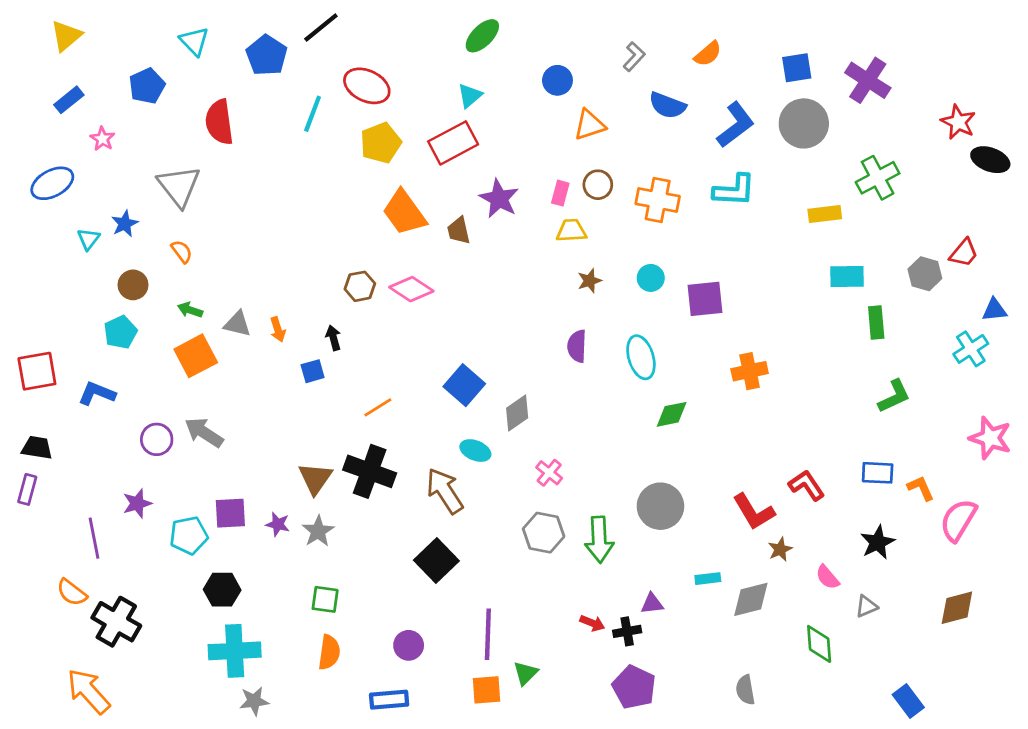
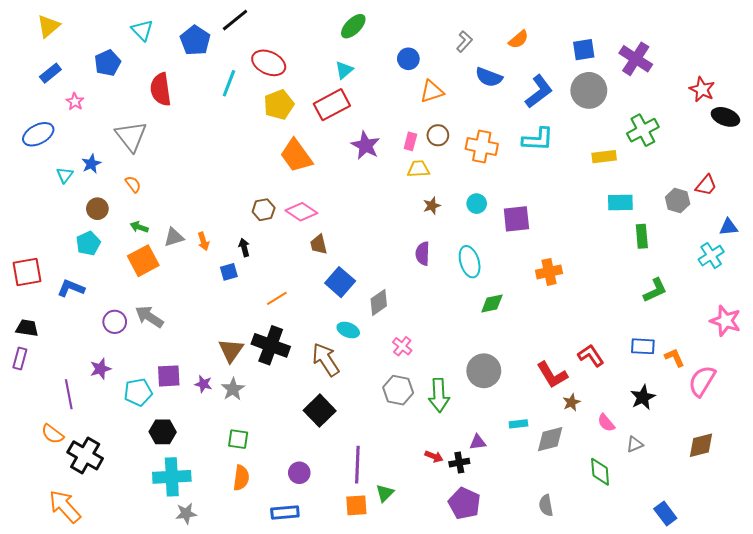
brown trapezoid: (459, 231) -> (319, 244), moved
gray triangle: (237, 324) -> (174, 237), turned -30

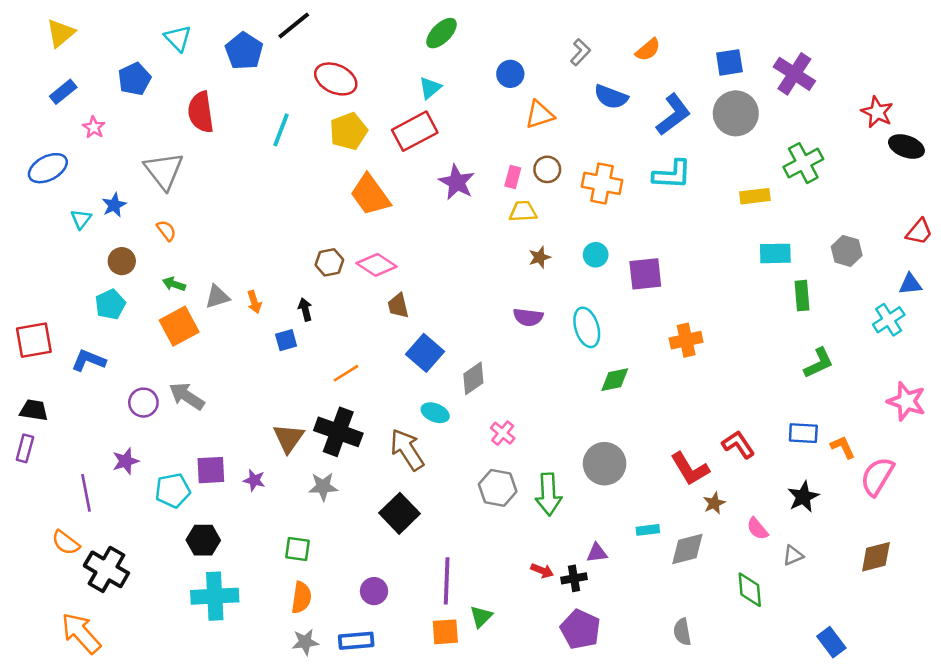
cyan line: (229, 83) -> (281, 130), moved
red trapezoid: (706, 185) -> (919, 232), moved
purple semicircle: (423, 254) -> (528, 317), turned -85
gray star: (233, 389) -> (323, 487), moved, turned 30
gray star: (186, 514) -> (305, 642), moved

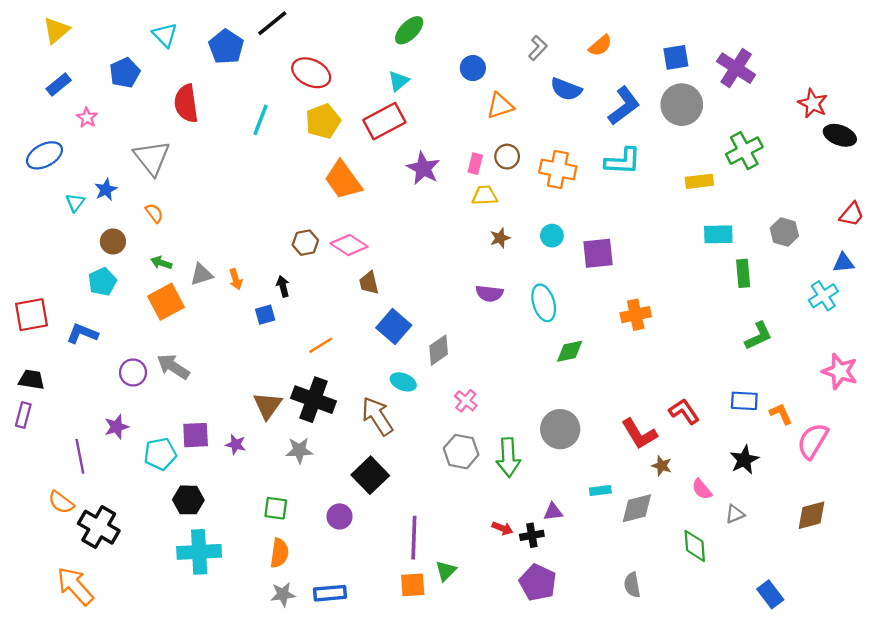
brown star: (714, 503) -> (662, 466), turned -30
purple circle: (374, 591) -> (340, 516), moved

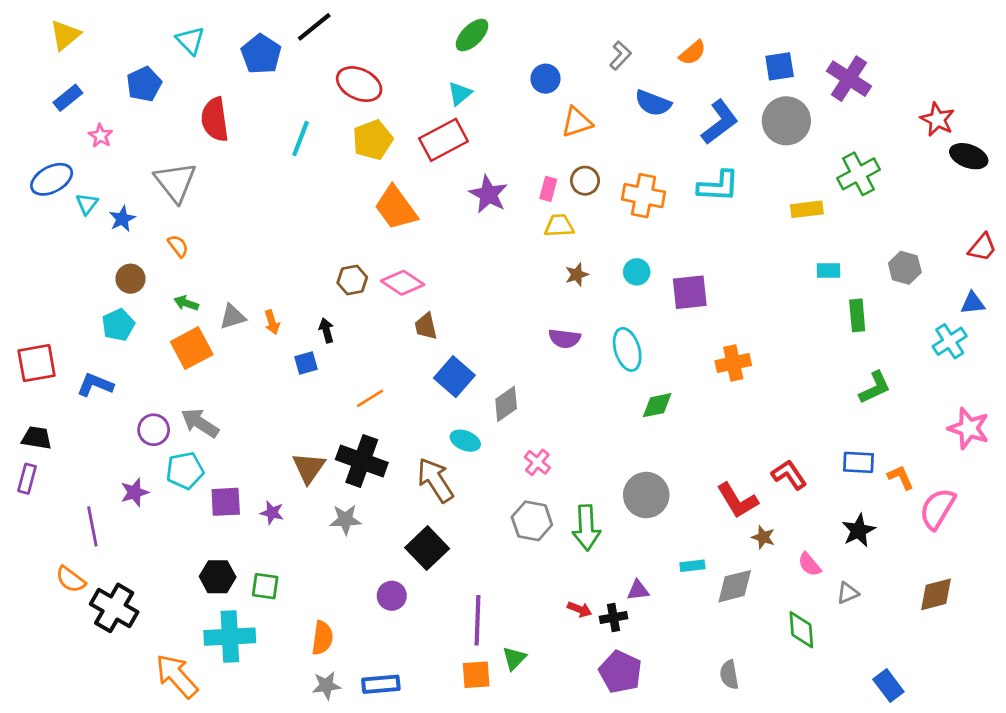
cyan triangle: (75, 203) -> (87, 204), moved
cyan rectangle: (718, 234) -> (829, 270), size x0.7
cyan pentagon: (160, 454) -> (185, 471), moved
green square: (276, 508) -> (265, 586), moved
orange arrow: (75, 586) -> (177, 676), moved

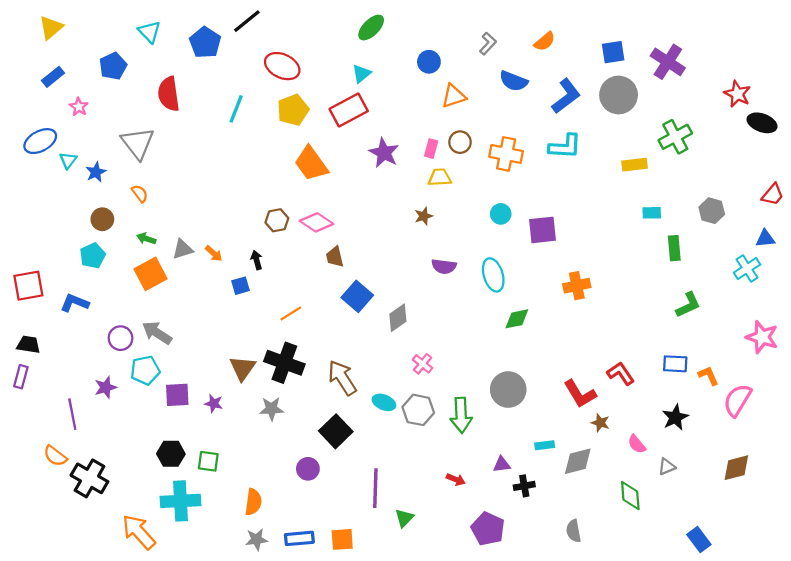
brown star: (577, 275) -> (424, 216), moved
orange arrow: (272, 322) -> (214, 254), turned -30
cyan ellipse: (465, 441) -> (384, 402), moved
black cross: (614, 618) -> (524, 486), moved
orange square: (476, 675) -> (342, 539), moved

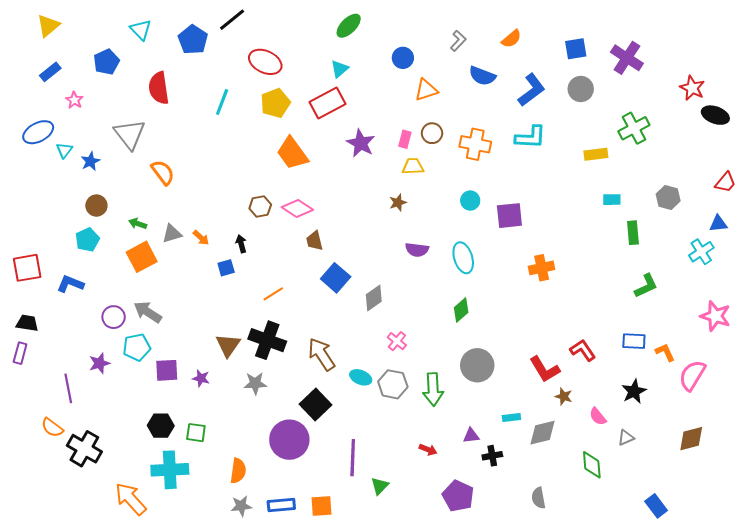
gray circle: (619, 95) -> (581, 89), size x0.7
orange semicircle: (140, 194) -> (163, 172), moved, size x1.5
green diamond: (517, 319) -> (461, 310), moved, turned -30
purple circle: (308, 469) -> (289, 440), size x1.8

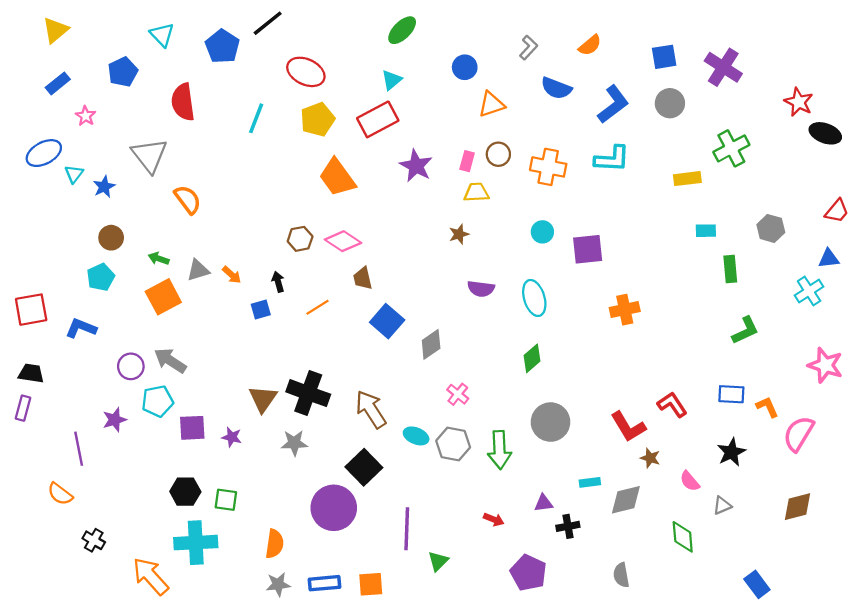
orange line: (273, 294) -> (317, 307), moved
black cross: (84, 449) -> (94, 540), moved, size x0.6

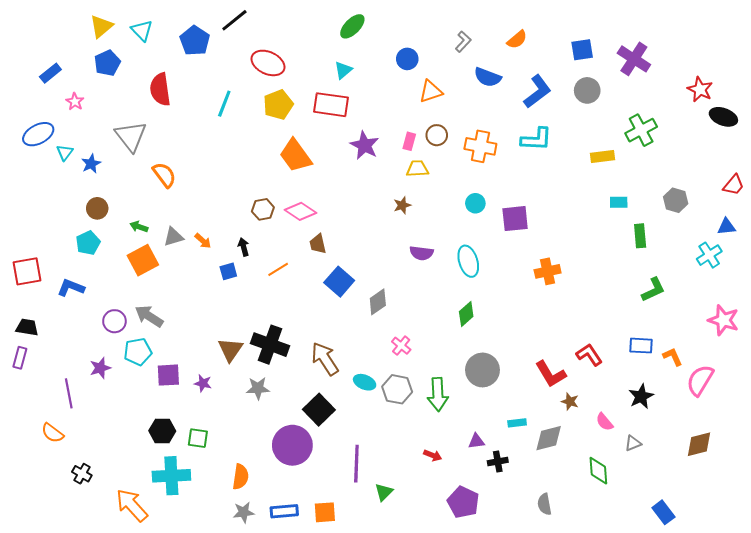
yellow triangle: (55, 30) -> (101, 26), moved
red rectangle: (378, 119) -> (331, 105), turned 36

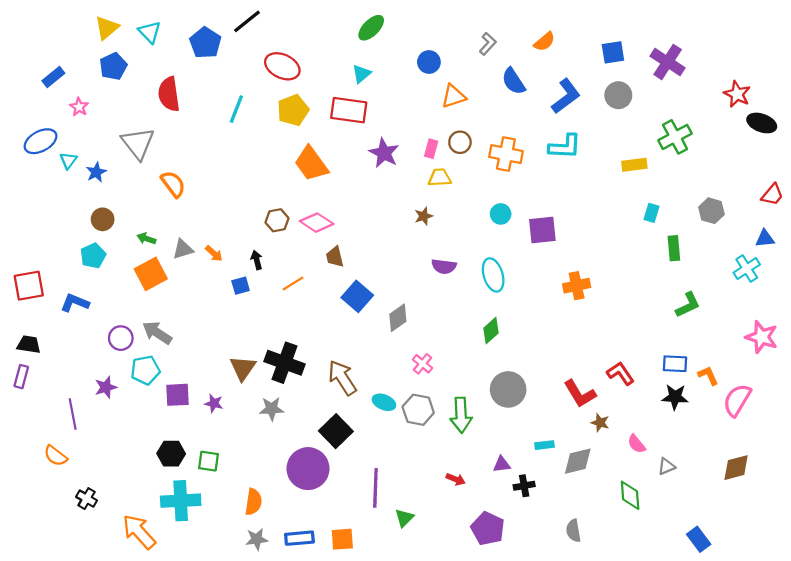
blue semicircle: (488, 77) -> (513, 81), turned 36
cyan rectangle: (619, 202) -> (651, 213), turned -72
black star: (641, 396) -> (675, 397), moved, turned 30

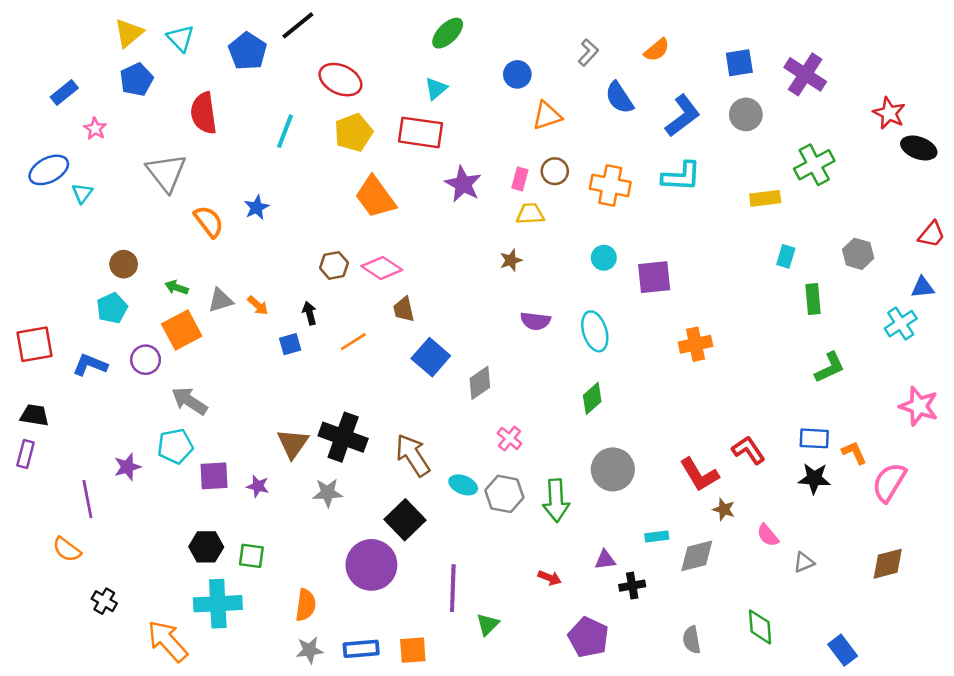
blue star: (96, 172) -> (257, 207), moved
purple circle: (121, 338) -> (146, 360), moved
green diamond: (630, 495) -> (760, 627), moved

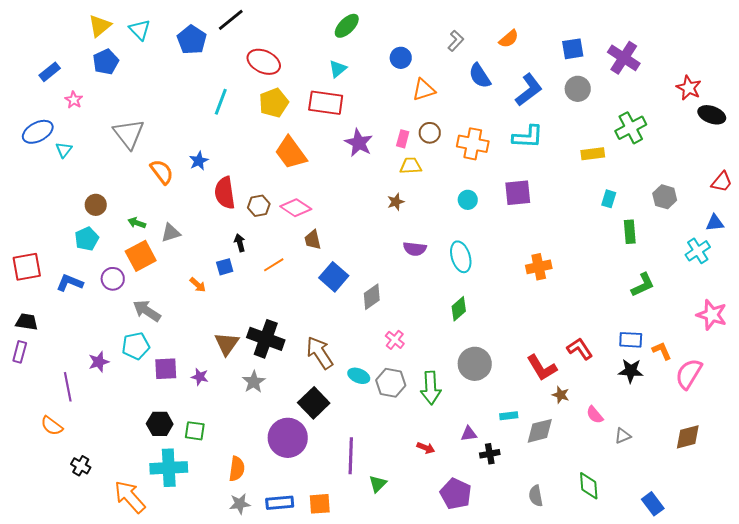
red semicircle: (204, 113) -> (225, 193), moved
purple square: (654, 277) -> (518, 193), moved
orange arrow: (258, 305) -> (198, 285), moved
gray star: (328, 493) -> (254, 382), turned -30

